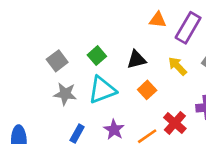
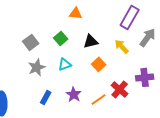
orange triangle: (158, 20) -> (76, 13), moved
cyan triangle: (102, 90) -> (65, 64), size x0.6
gray star: (65, 94) -> (37, 67), turned -30

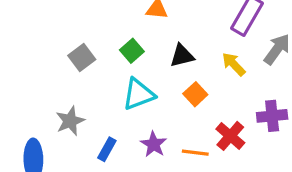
cyan triangle: (65, 64) -> (139, 94), size x1.5
gray star: (37, 67) -> (70, 121), moved
orange line: (99, 99) -> (195, 153), turned 42

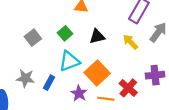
orange square: (195, 94) -> (97, 73), moved, size x1.6
gray star: (70, 121) -> (25, 78), turned 30
blue rectangle: (107, 149) -> (49, 83), moved

